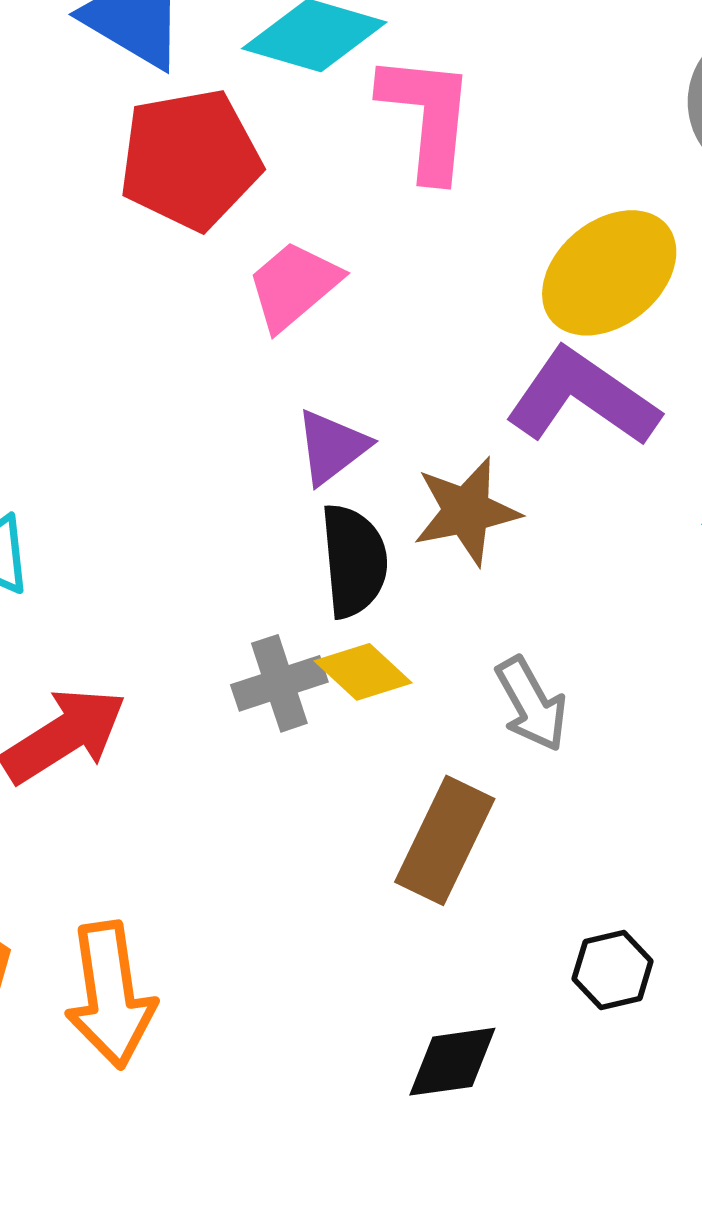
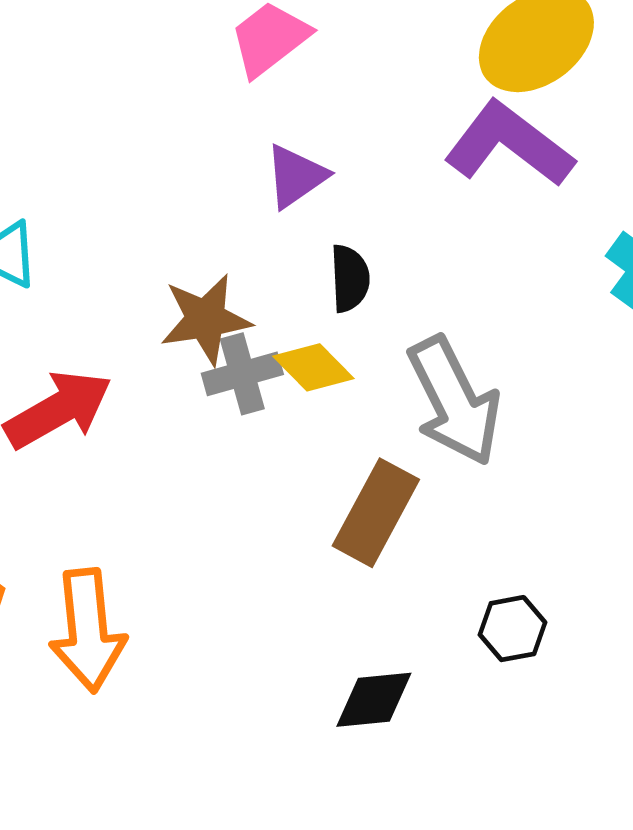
brown star: (466, 511) -> (206, 319), moved
black semicircle: (354, 561) -> (350, 278), moved, size x0.7
gray arrow: (531, 704) -> (454, 401), size x1.6

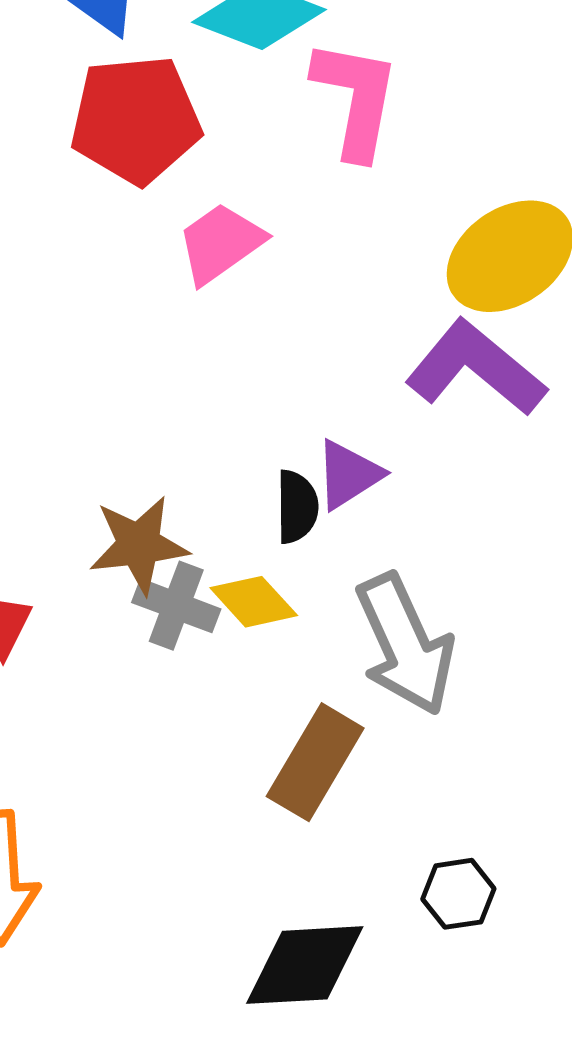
purple triangle: (296, 176) -> (348, 475), moved
gray cross: (242, 374) -> (176, 606), turned 34
black diamond: (374, 700) -> (305, 965), size x1.4

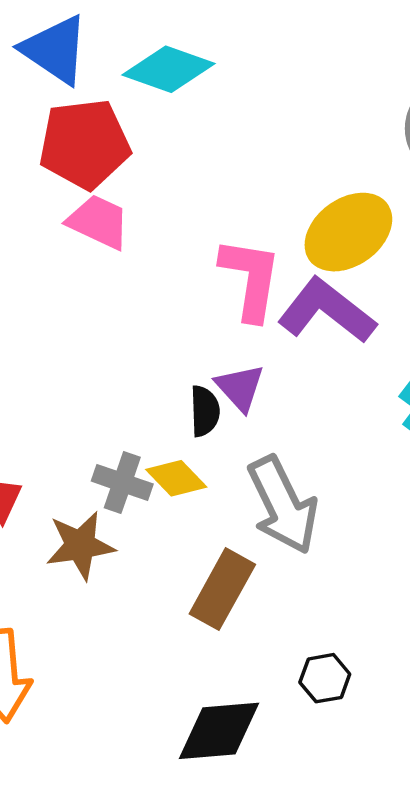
pink L-shape: (356, 99) -> (251, 279), moved
pink trapezoid: (221, 243) -> (98, 222), moved, turned 62
purple triangle: (348, 475) -> (240, 388), turned -38
brown star: (139, 545) -> (80, 545), moved

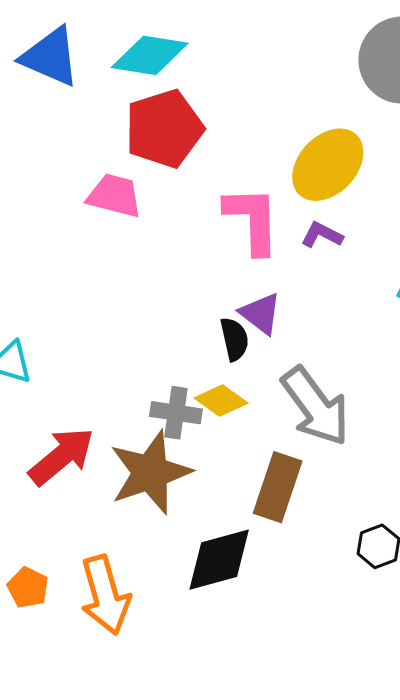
red pentagon: (84, 144) -> (164, 129), moved
purple L-shape: (327, 311) -> (322, 235), size x0.5
brown star: (80, 545) -> (150, 473), size x1.4
black diamond: (219, 731) -> (219, 560), moved

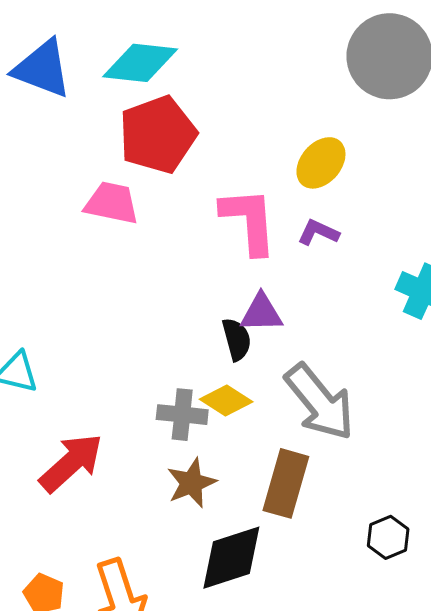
yellow ellipse: (328, 165) -> (321, 163), size x0.7
purple triangle: (261, 314) -> (261, 313), turned -36
brown star: (150, 473) -> (191, 483), moved, size x0.6

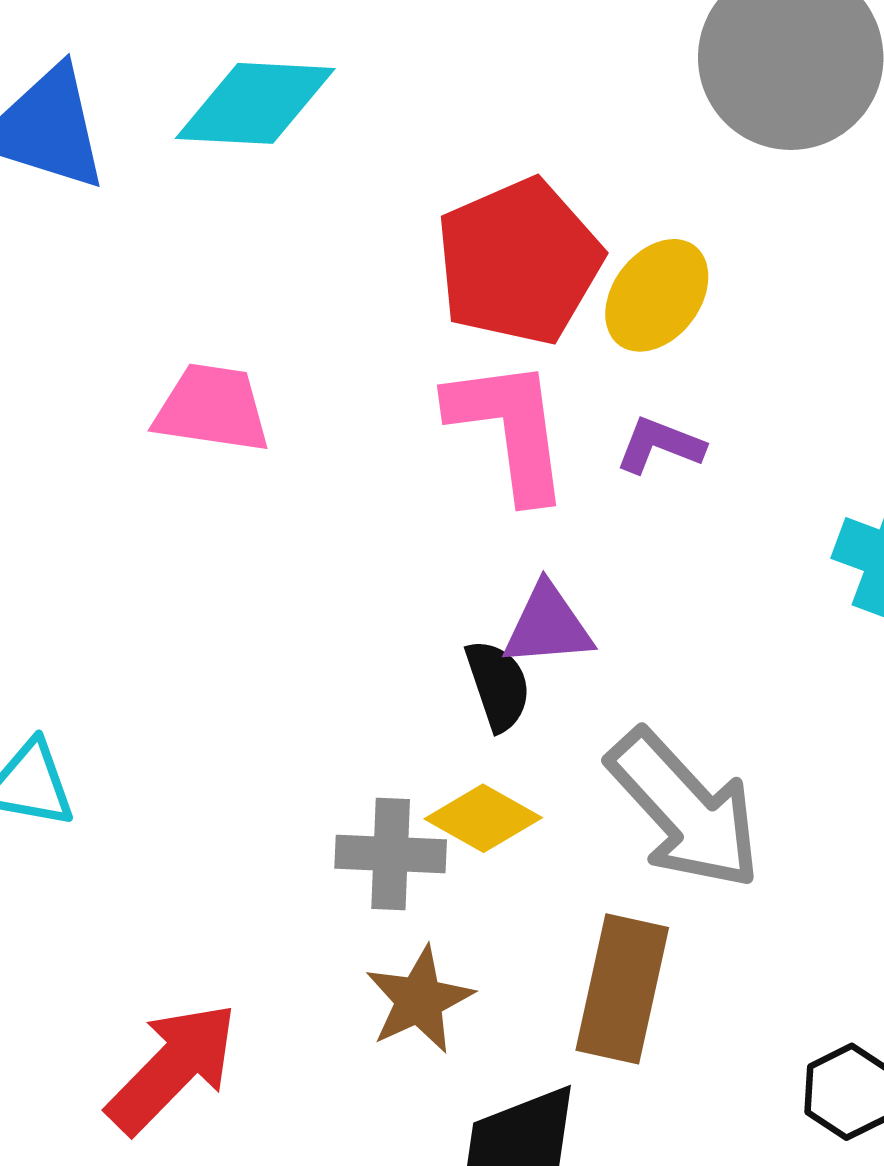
red pentagon: (158, 135) -> (519, 262), moved
red arrow: (71, 463) -> (172, 1068), moved

